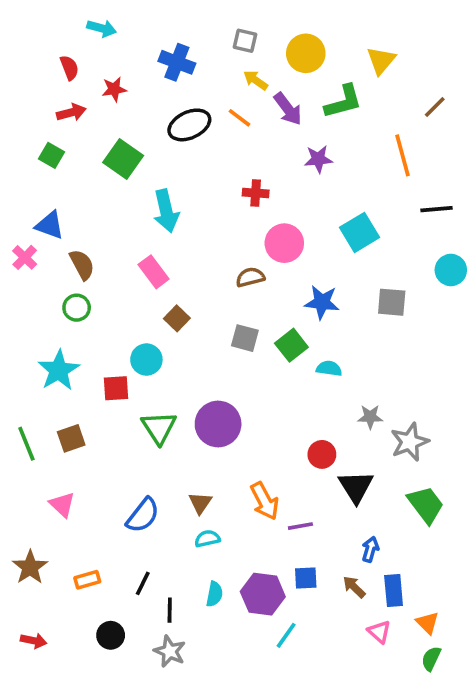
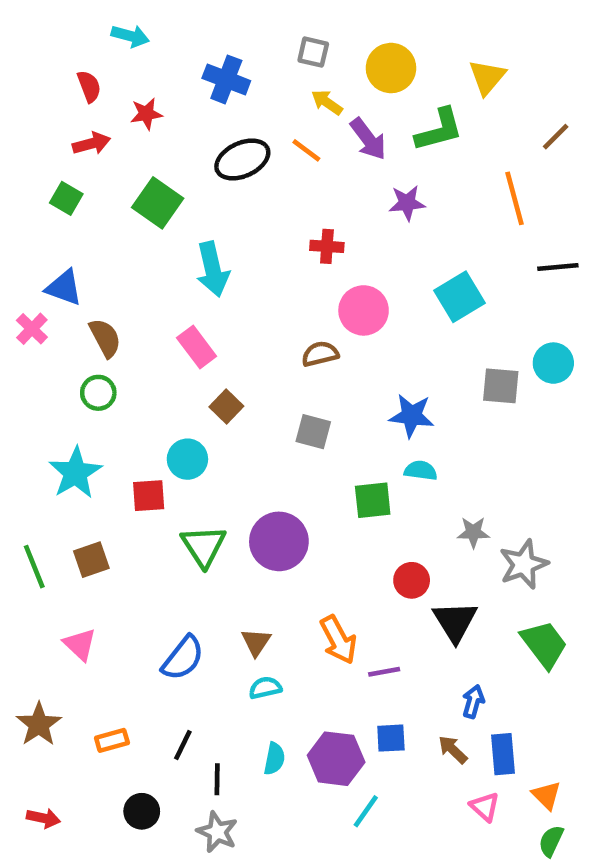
cyan circle: (451, 270) -> (553, 363), moved
blue star: (322, 302) -> (412, 416), moved
green square: (291, 345) -> (373, 500), moved, turned 32

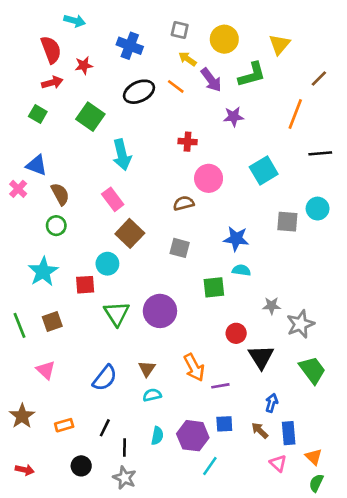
red semicircle: (89, 86) -> (51, 50), size x1.5
orange line: (514, 198) -> (295, 114), turned 36
brown square: (226, 406) -> (130, 233), size x1.5

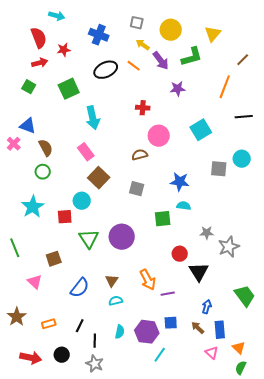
green square: (90, 117) -> (69, 89), turned 30
brown square: (52, 321) -> (54, 259), moved
green trapezoid: (312, 370) -> (245, 296), moved
red arrow: (25, 470) -> (31, 358), moved, size x1.5

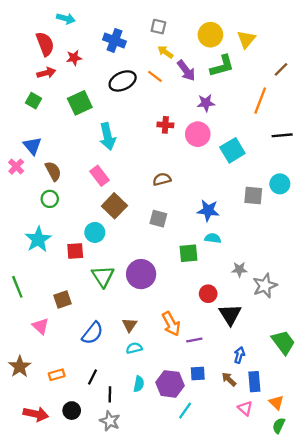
yellow circle: (171, 30) -> (210, 35), moved
blue triangle: (28, 126) -> (32, 146), turned 30
pink circle: (159, 136) -> (198, 134), moved

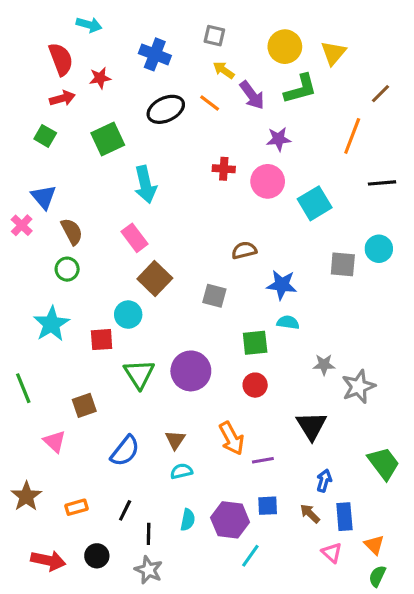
brown semicircle: (162, 179) -> (244, 250), moved
red circle: (208, 294) -> (255, 385), moved

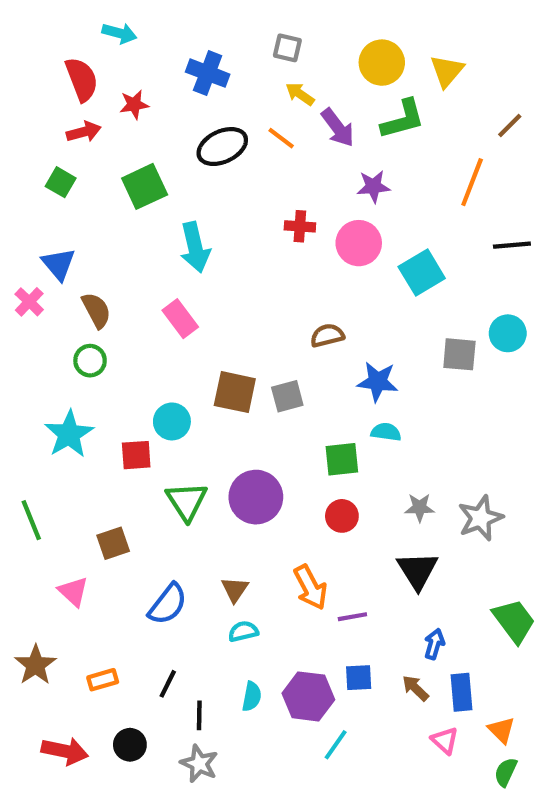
brown square: (155, 278) -> (235, 392), moved, turned -32
gray square: (214, 296) -> (287, 396), turned -30
gray star: (324, 365) -> (420, 508), moved

